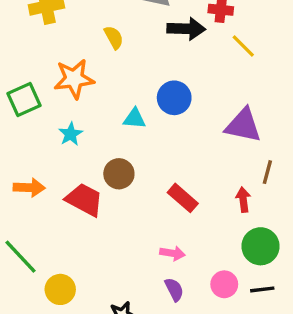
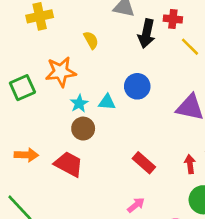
black arrow: (186, 29) -> (146, 34), turned 100
cyan star: (71, 134) -> (79, 103), moved
brown circle: (119, 174) -> (83, 129), moved
pink arrow: (172, 253) -> (136, 205), turned -48

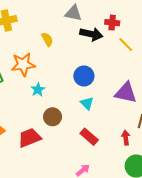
black arrow: (146, 34) -> (91, 34), turned -90
cyan triangle: (107, 102) -> (87, 103), moved, turned 40
brown circle: (83, 129) -> (53, 117), moved
red trapezoid: (69, 164) -> (29, 138), turned -50

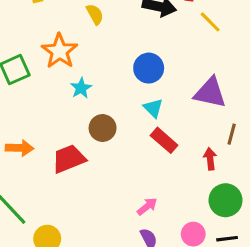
orange star: (23, 64) -> (60, 51), turned -30
red rectangle: (89, 137) -> (164, 140), moved

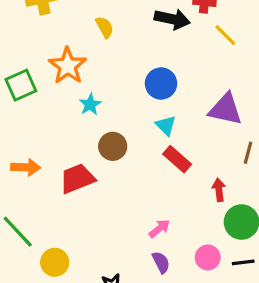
red arrow: (210, 159) -> (219, 190), moved

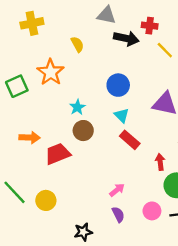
cyan star: (90, 104) -> (77, 107), moved
orange arrow: (26, 167) -> (30, 138), moved
yellow circle: (55, 262) -> (46, 200), moved

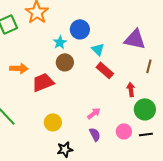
blue circle: (118, 85) -> (80, 29), moved
yellow circle: (46, 200) -> (53, 122), moved

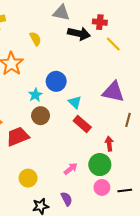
green circle: (145, 109) -> (100, 165), moved
purple semicircle: (95, 134) -> (67, 199), moved

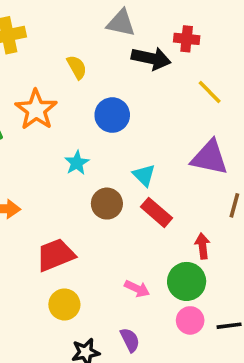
yellow line: (113, 44) -> (210, 92), moved
blue circle: (56, 81) -> (112, 115), moved
brown circle: (41, 116) -> (107, 204), moved
red trapezoid: (18, 136) -> (56, 255), moved
pink arrow: (71, 169) -> (137, 289), turned 64

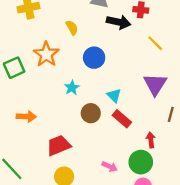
purple triangle: (210, 158) -> (155, 84), turned 50

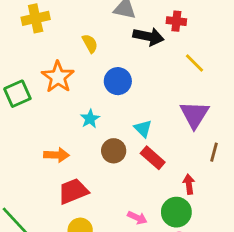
orange arrow: (26, 117) -> (56, 155), moved

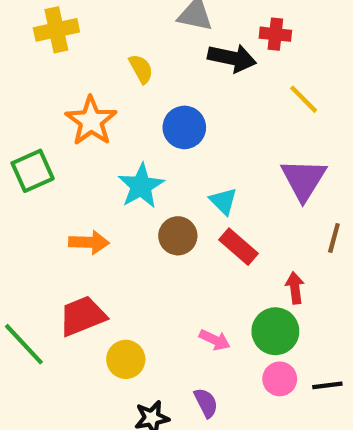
green square: (17, 94) -> (33, 171), moved
cyan star: (90, 119) -> (141, 186), size x1.5
red trapezoid: (73, 191) -> (82, 316), moved

